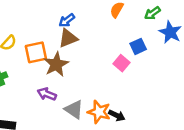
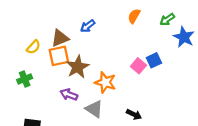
brown triangle: (68, 38) -> (60, 38), moved
blue square: (138, 46) -> (154, 60), moved
orange star: (99, 112) -> (105, 82), moved

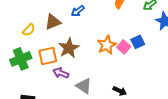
orange square: (59, 56) -> (48, 56), moved
green cross: (25, 79) -> (21, 59), size x1.5
orange star: (105, 82) -> (107, 45), moved, turned 30

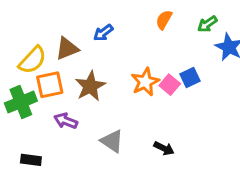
yellow semicircle: (29, 30) -> (32, 60), size x1.5
orange square: (48, 56) -> (50, 85), moved
purple arrow: (61, 73) -> (66, 121), moved

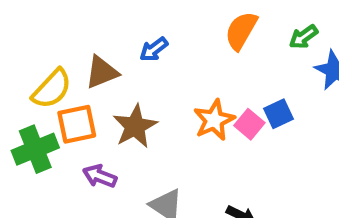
orange semicircle: (164, 20) -> (241, 31), size x1.4

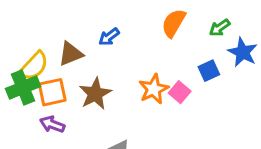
blue square: (278, 114) -> (209, 71), moved
green cross: (35, 149) -> (23, 88), moved
purple arrow: (100, 176) -> (52, 124), moved

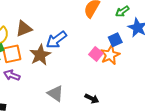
blue arrow: (109, 37) -> (56, 40), moved, size x1.5
orange star: (154, 89) -> (110, 55), moved

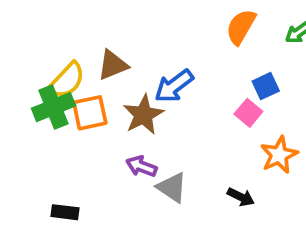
blue square: (115, 40) -> (266, 86), moved
orange star: (110, 55) -> (279, 155), moved
purple arrow: (12, 75) -> (141, 166), moved

